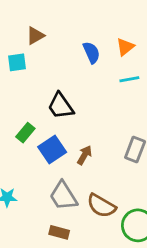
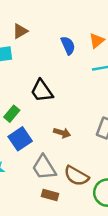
blue square: (52, 149) -> (20, 139), moved
brown arrow: (84, 155) -> (62, 133), turned 77
brown rectangle: (59, 232) -> (50, 195), moved

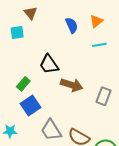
brown triangle: (20, 31) -> (31, 13), turned -40
brown arrow: (62, 133) -> (72, 85), moved, size x1.5

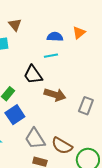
blue semicircle: (72, 25) -> (55, 37), turned -63
cyan line: (99, 45) -> (51, 56), moved

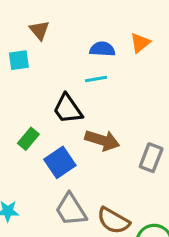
blue square: (15, 115) -> (60, 162), moved

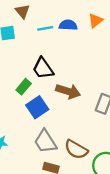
cyan line: (96, 79) -> (45, 28), moved
green rectangle: (28, 139) -> (24, 87), moved

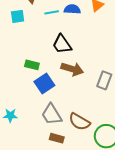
black trapezoid: (43, 68) -> (62, 44), moved
green rectangle: (24, 87) -> (32, 65), turned 64

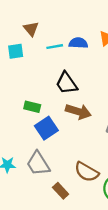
gray trapezoid: (52, 114) -> (38, 164), moved
brown rectangle: (57, 138) -> (61, 191), turned 32

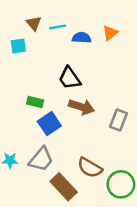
cyan line: (55, 47) -> (58, 27), moved
gray trapezoid: (38, 164) -> (41, 159), turned -108
brown rectangle: (61, 191) -> (64, 187), size x1.6

